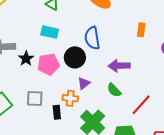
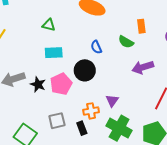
blue semicircle: (92, 38) -> (96, 47), size x0.6
purple arrow: (119, 66) -> (143, 67), moved
purple triangle: (84, 83) -> (112, 101), moved
green semicircle: (114, 90) -> (126, 42), moved

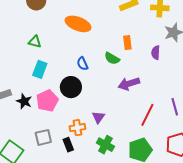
cyan rectangle: (54, 53) -> (40, 69), turned -66
green cross: (119, 128) -> (105, 145), size x0.7

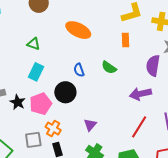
orange rectangle: (127, 43) -> (125, 40), moved
purple semicircle: (156, 53) -> (153, 66), size x1.5
purple arrow: (129, 84) -> (140, 94), moved
orange cross: (77, 128) -> (53, 129), moved, turned 35

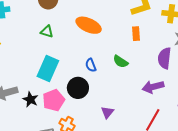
green triangle: (33, 44) -> (47, 31), moved
cyan rectangle: (36, 72) -> (48, 68), size x1.4
purple triangle: (90, 125) -> (107, 112), moved

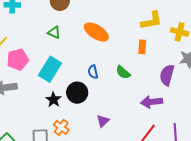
black star: (30, 99) -> (53, 100), moved
pink pentagon: (54, 100) -> (18, 60), moved

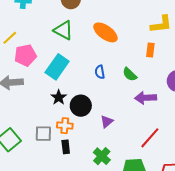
green triangle: (54, 32) -> (63, 30), size x1.5
black circle: (77, 93) -> (81, 106), moved
purple arrow: (152, 102) -> (146, 98), moved
orange cross: (61, 127) -> (65, 126), turned -35

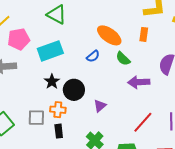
orange ellipse: (105, 32) -> (109, 35), moved
cyan rectangle: (57, 67) -> (50, 51), turned 35
blue semicircle: (100, 72) -> (93, 56), turned -120

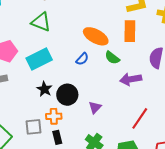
orange rectangle: (144, 34) -> (130, 31), size x1.5

